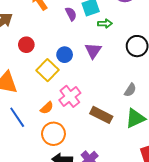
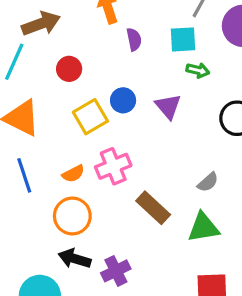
purple semicircle: (71, 14) -> (134, 39), moved
purple triangle: (93, 51) -> (168, 106), turned -30

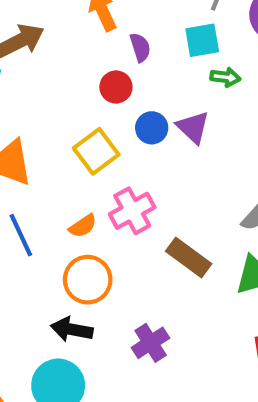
red circle: (69, 69) -> (116, 87), moved
blue circle: (123, 100) -> (152, 128), moved
black arrow: (75, 259) -> (72, 329), moved

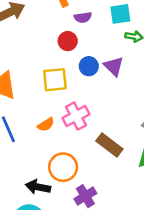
purple semicircle: (140, 47) -> (83, 17), turned 98
yellow square: (96, 151) -> (55, 80), turned 30
orange circle: (88, 280) -> (63, 167), moved

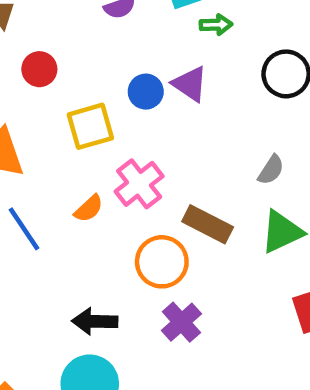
red circle: (68, 41) -> (39, 69), moved
orange circle: (63, 167) -> (162, 262), moved

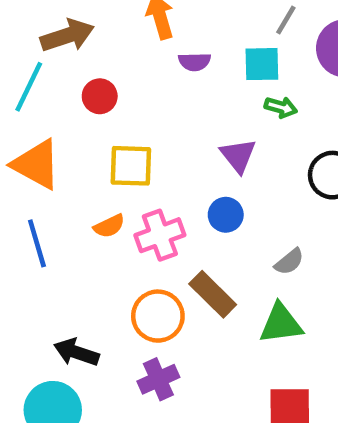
blue circle: (146, 92) -> (226, 215), moved
orange semicircle: (89, 209) -> (109, 226), moved

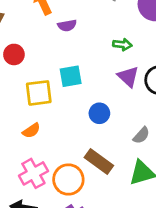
cyan square: (262, 64) -> (71, 76), moved
purple triangle: (238, 156) -> (128, 77), moved
pink cross: (160, 235) -> (33, 173), moved

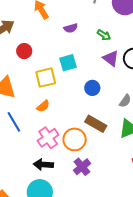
purple semicircle: (67, 25) -> (71, 28), moved
green arrow: (122, 45) -> (104, 35), turned 32

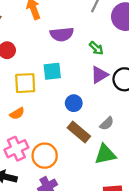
purple semicircle: (71, 28) -> (62, 34), size x1.5
purple triangle: (111, 58) -> (99, 75), turned 42
brown rectangle: (96, 124) -> (79, 132), moved

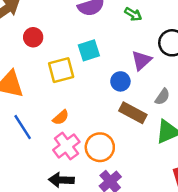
purple triangle: (99, 75) -> (141, 60), moved
orange semicircle: (17, 113) -> (61, 117), moved

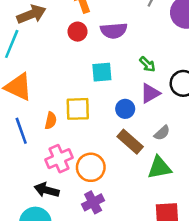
green arrow: (133, 14) -> (147, 64), moved
red circle: (33, 37) -> (77, 32), moved
yellow square: (61, 70) -> (78, 109), moved
orange semicircle: (61, 117) -> (51, 121), moved, turned -49

